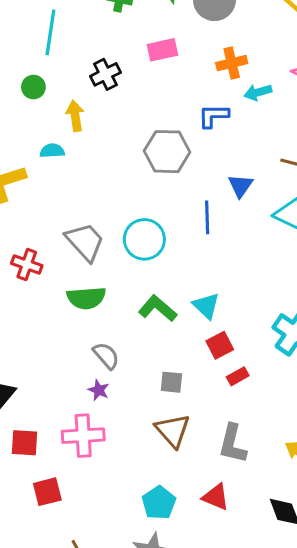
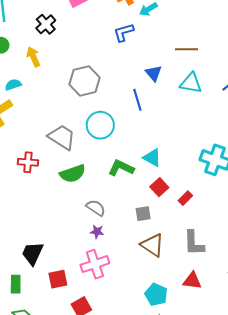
cyan semicircle: (52, 151) -> (13, 85), moved
gray hexagon: (167, 152) -> (85, 81), moved
red square: (220, 345) -> (159, 187), moved

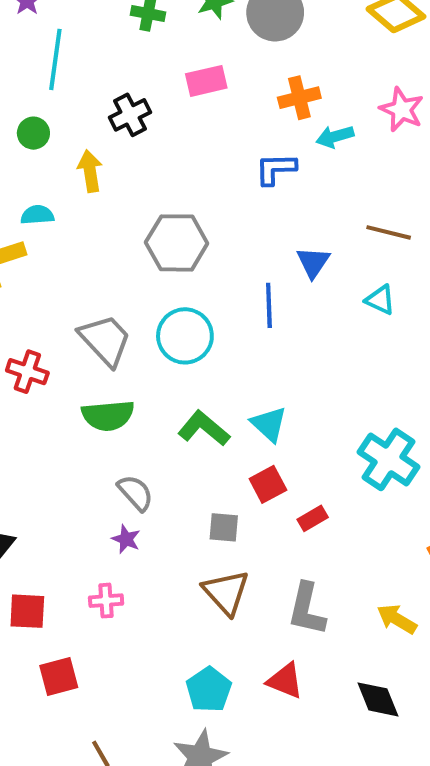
cyan triangle: (191, 83) -> (380, 300), size x0.7
pink cross: (95, 264) -> (106, 601), size x0.6

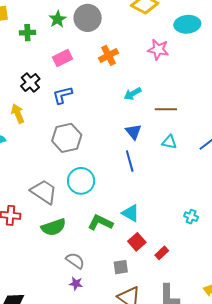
cyan arrow: (335, 137) -> (132, 94), moved
blue L-shape: (276, 169) -> (62, 95), moved
blue line: (269, 305) -> (130, 161), moved
cyan cross: (388, 459) -> (191, 217), size x0.5

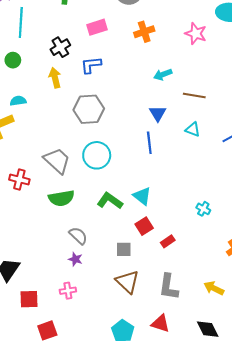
yellow arrow: (18, 114) -> (55, 78), moved

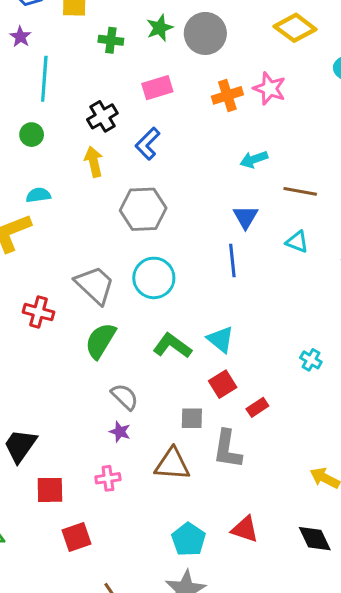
pink star: (196, 34) -> (270, 89), moved
blue L-shape: (91, 65) -> (148, 144), turned -40
green semicircle: (61, 198) -> (100, 341), turned 130
brown triangle: (127, 282) -> (172, 464), moved, turned -40
gray L-shape: (168, 287) -> (227, 449), moved

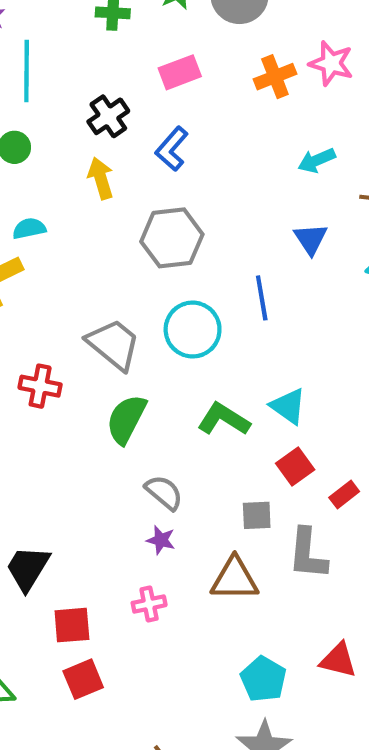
blue line: (232, 260) -> (262, 298), moved
red square: (76, 537) -> (83, 679), moved

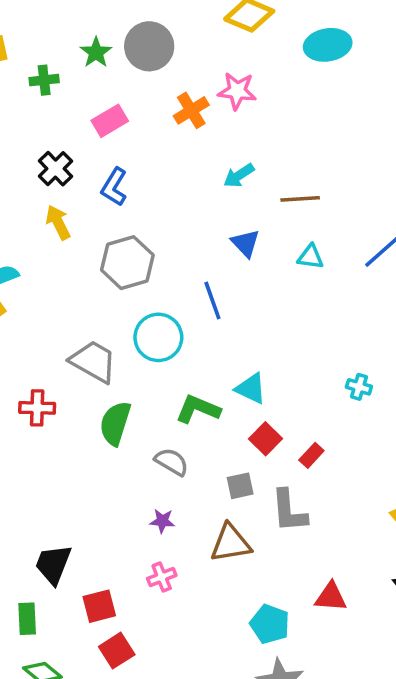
gray semicircle: (164, 492) -> (172, 462), moved

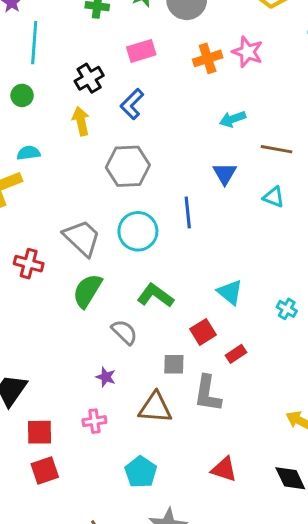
cyan triangle: (251, 389) -> (230, 292), moved
cyan pentagon: (270, 624) -> (141, 472), moved

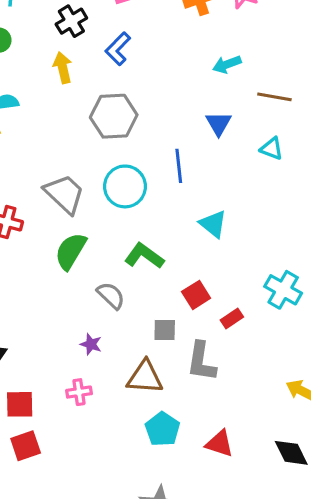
cyan triangle: (230, 292) -> (213, 224), moved
cyan cross: (287, 309) -> (283, 290), moved, size x1.6
cyan pentagon: (141, 472) -> (162, 429), moved

